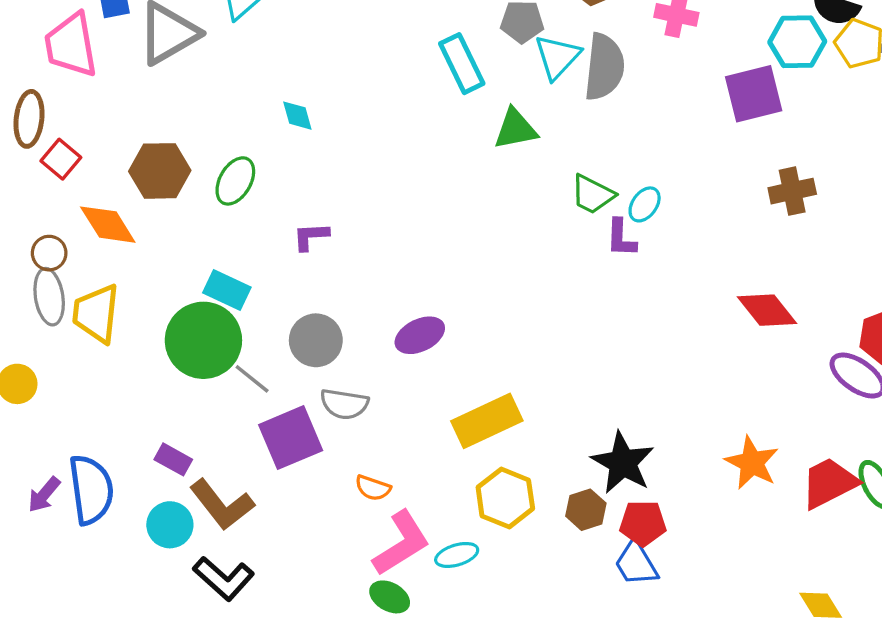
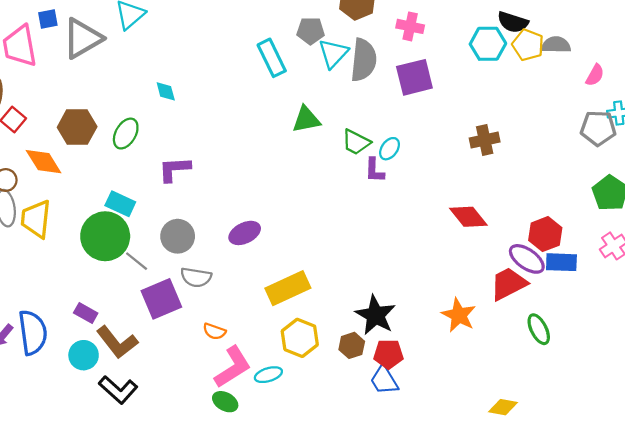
purple square: (754, 94) -> (414, 77), moved
green triangle: (515, 129) -> (306, 119), moved
purple L-shape: (311, 236) -> (174, 169), size x1.4
red trapezoid: (829, 483) -> (508, 284), moved
yellow diamond: (821, 605) -> (503, 407), turned -48

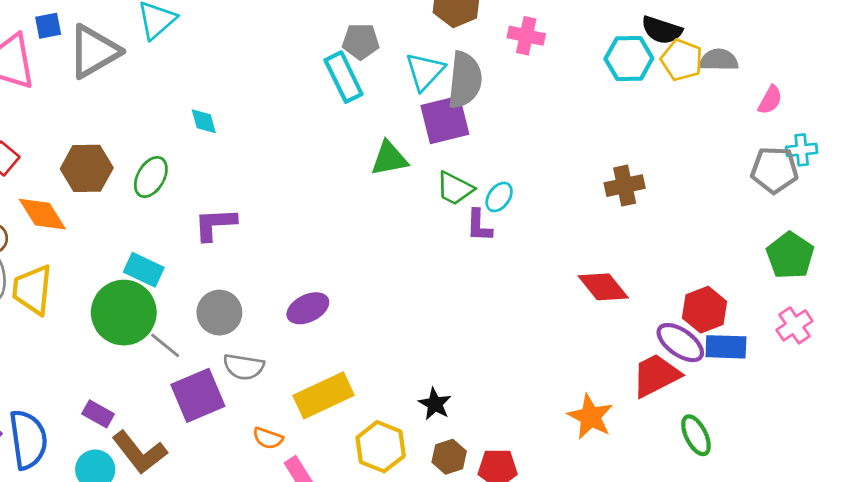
gray pentagon: (311, 31) -> (361, 41), moved
purple square: (414, 77) -> (445, 120), moved
yellow rectangle: (288, 288) -> (324, 395), moved
black star: (375, 315) -> (435, 404), moved, size x0.6

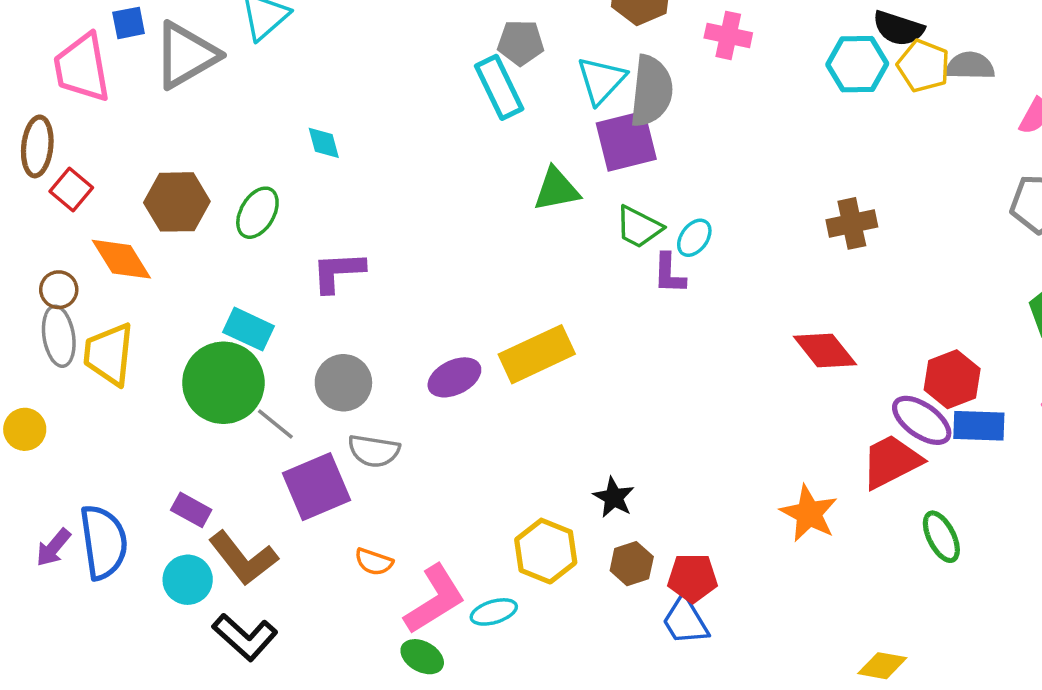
yellow rectangle: (324, 395) -> (537, 354), moved
orange semicircle: (268, 438) -> (374, 562), moved

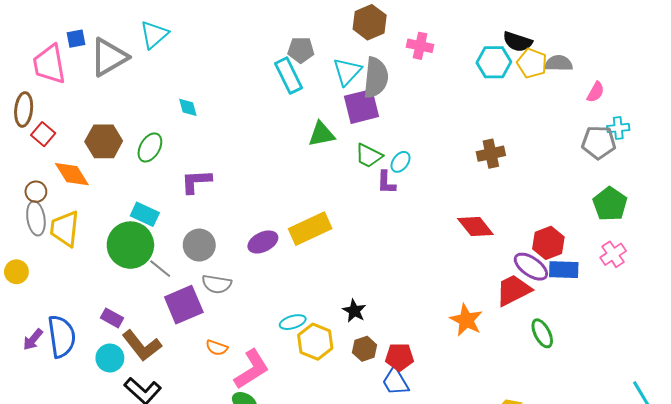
cyan ellipse: (494, 612) -> (293, 322), moved

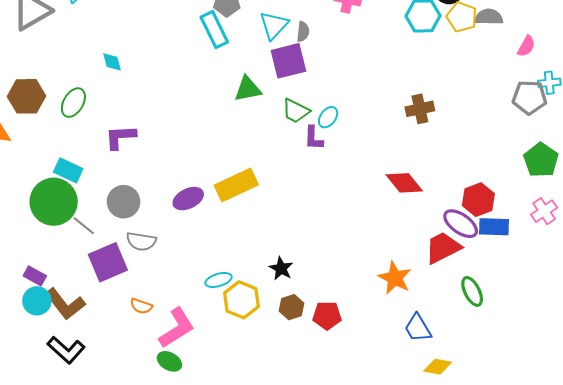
gray semicircle: (376, 78) -> (303, 32), size x0.5
cyan circle: (110, 358) -> (37, 301), moved
blue trapezoid: (395, 382) -> (418, 328), moved

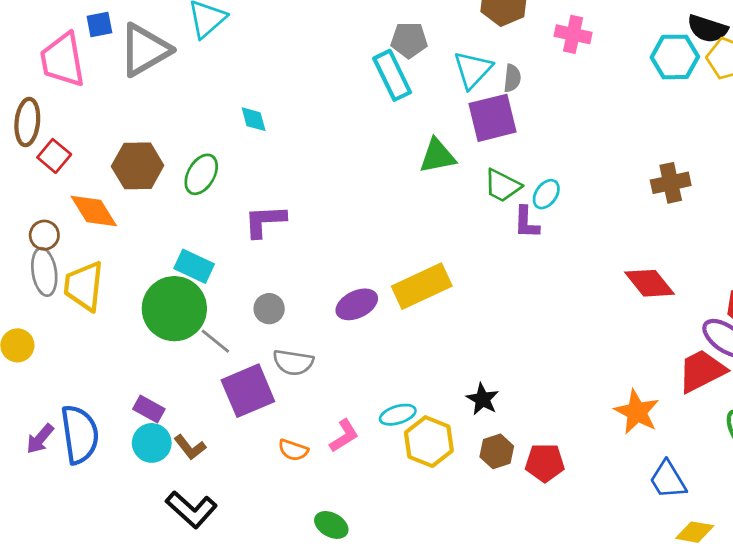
gray circle: (124, 202) -> (269, 309), size x0.7
brown L-shape: (65, 304) -> (190, 447), size x0.6
pink L-shape: (177, 328) -> (344, 436), moved, size x0.6

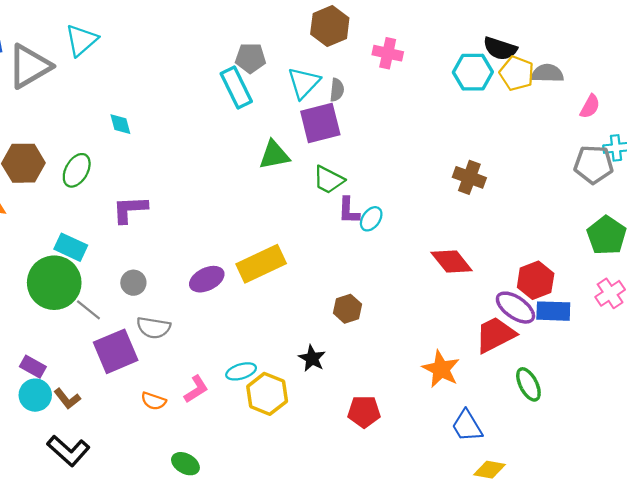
brown cross: (671, 183) -> (469, 177), turned 32
cyan ellipse: (546, 194) -> (371, 219), moved
brown hexagon: (497, 451) -> (348, 309), moved

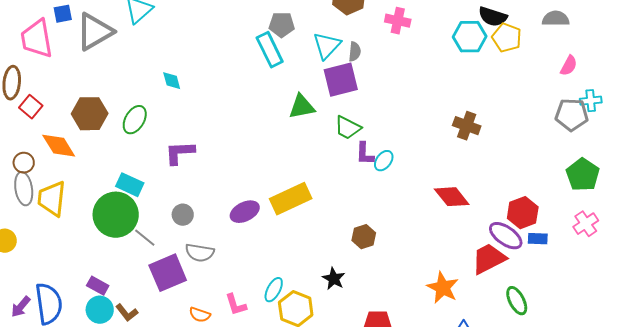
gray semicircle: (547, 73) -> (556, 19), moved
blue rectangle: (553, 311) -> (538, 239), size x0.7
cyan ellipse: (241, 371) -> (274, 290), turned -45
pink L-shape: (196, 389) -> (236, 305), turned 105

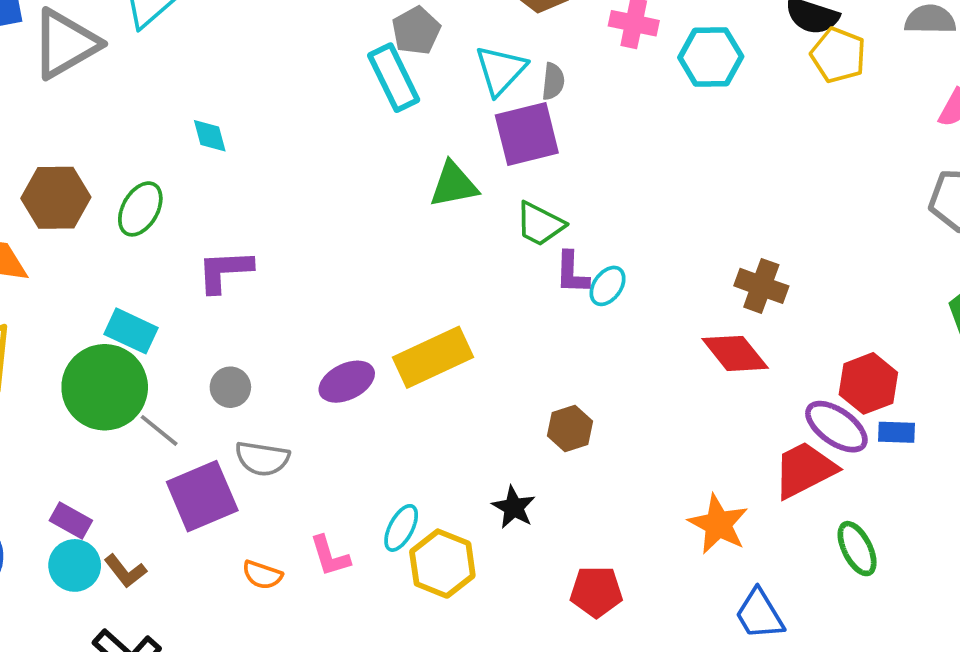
gray pentagon: (282, 25) -> (416, 31), turned -30
cyan hexagon: (470, 37) -> (711, 57), moved
brown cross: (467, 126) -> (761, 286), moved

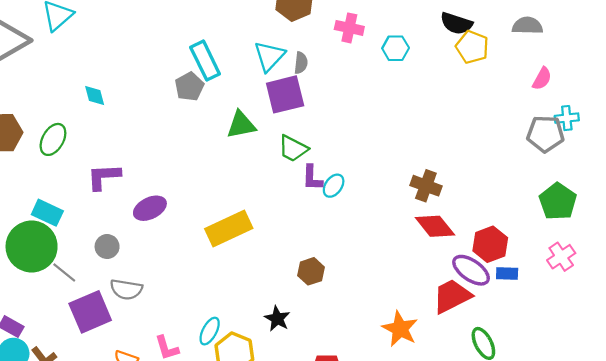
gray pentagon: (416, 31) -> (189, 87), moved
cyan hexagon: (711, 57) -> (396, 48), size x0.7
red diamond: (735, 353) -> (435, 226), moved
purple ellipse: (347, 382) -> (150, 208), moved

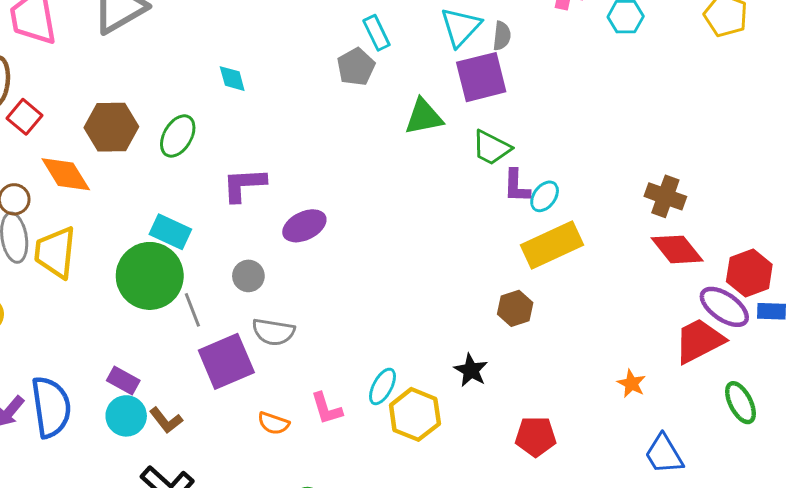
cyan rectangle: (205, 61) -> (377, 33), size x0.7
yellow rectangle: (229, 228) -> (552, 245), moved
gray line: (64, 272) -> (192, 310), turned 30
orange star: (400, 329) -> (631, 383), size x0.6

